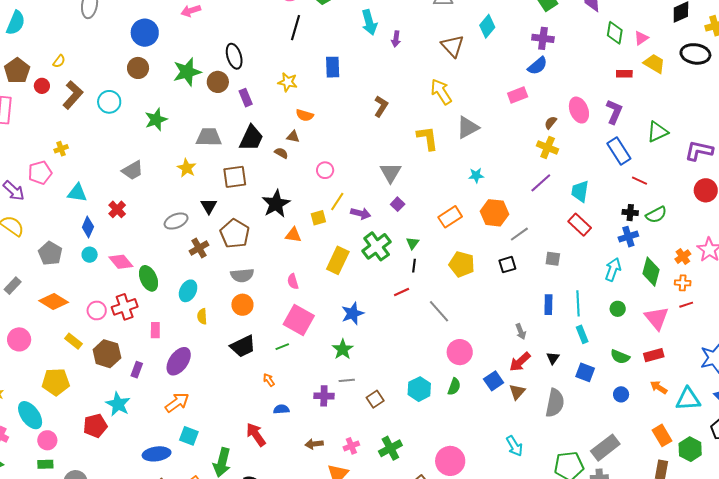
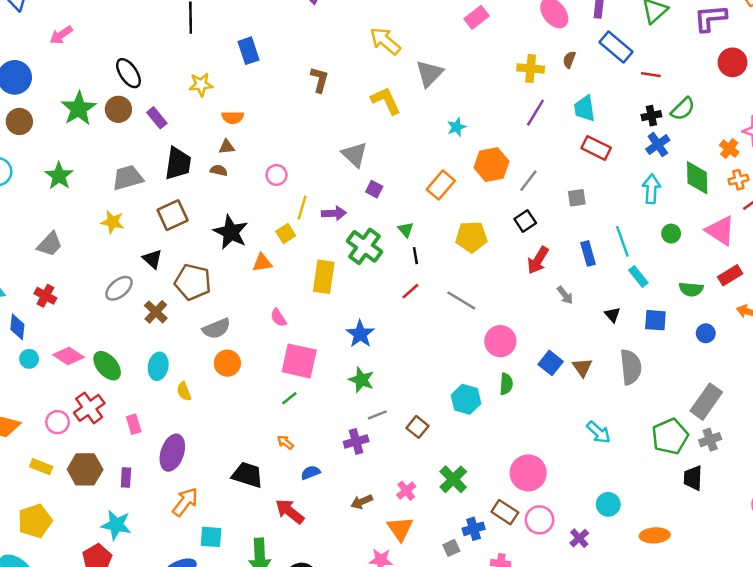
brown semicircle: (551, 123) -> (569, 60), moved
black trapezoid: (243, 346) -> (247, 475), moved, turned -120
red arrow: (520, 362) -> (538, 260), moved

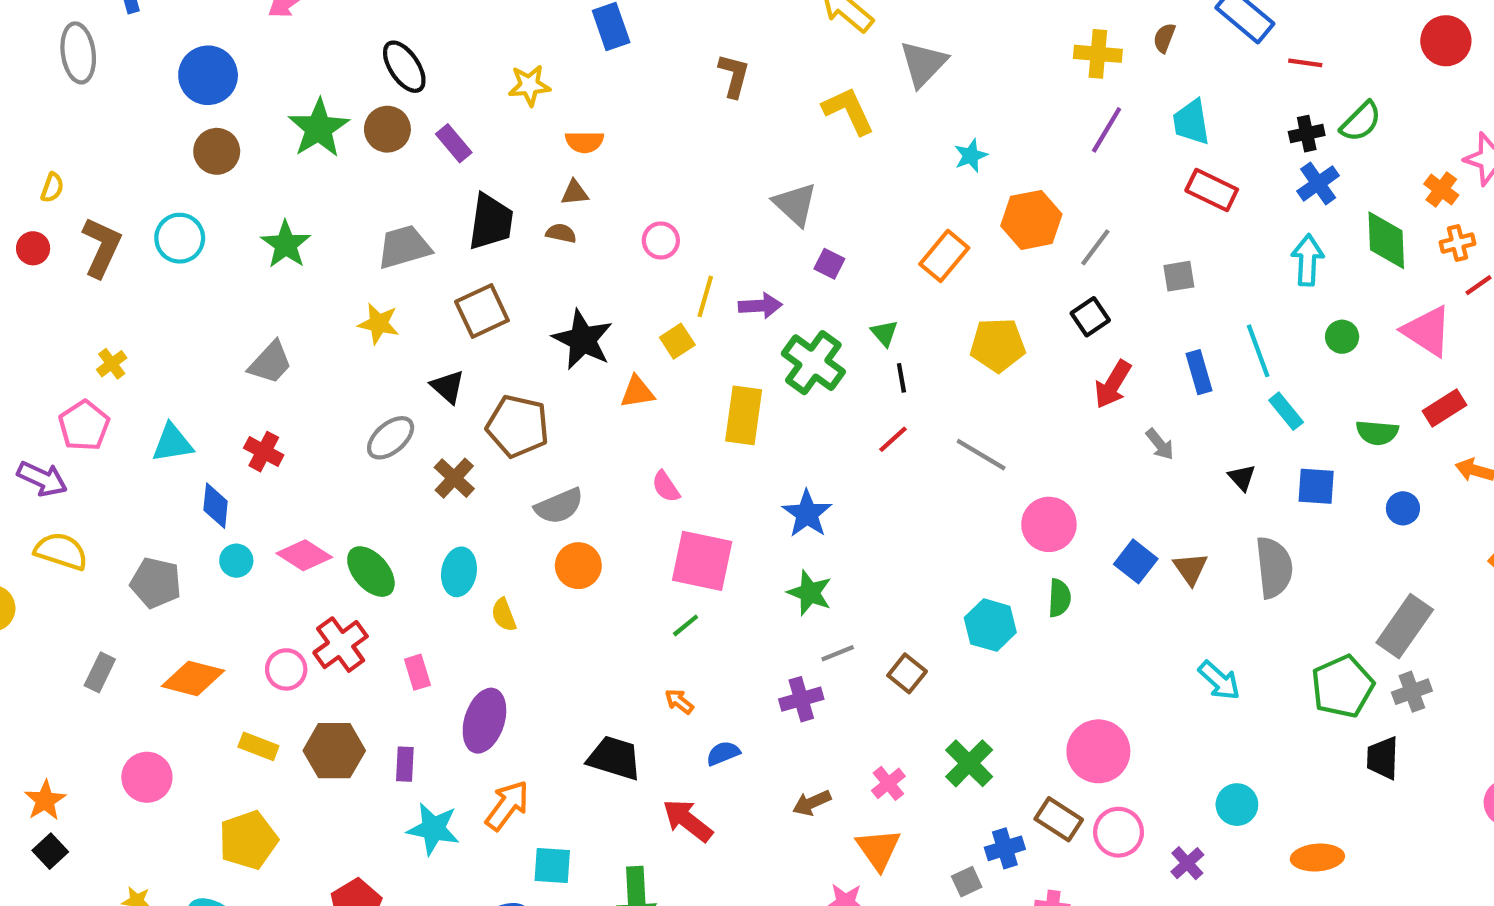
cyan star: (116, 525) -> (433, 829), moved

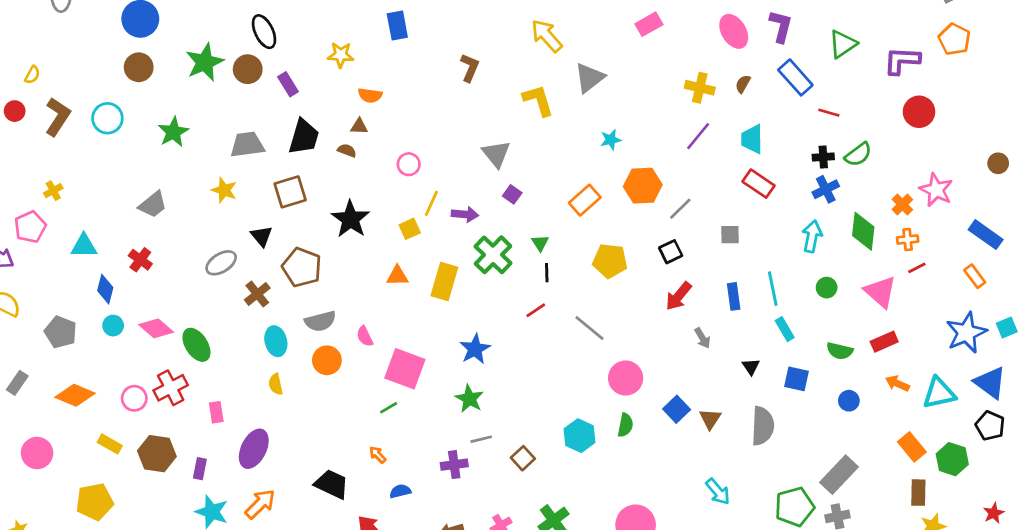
orange triangle: (637, 392) -> (397, 276), moved
pink semicircle: (666, 487) -> (365, 336), moved
cyan ellipse: (459, 572) -> (276, 341), moved, turned -32

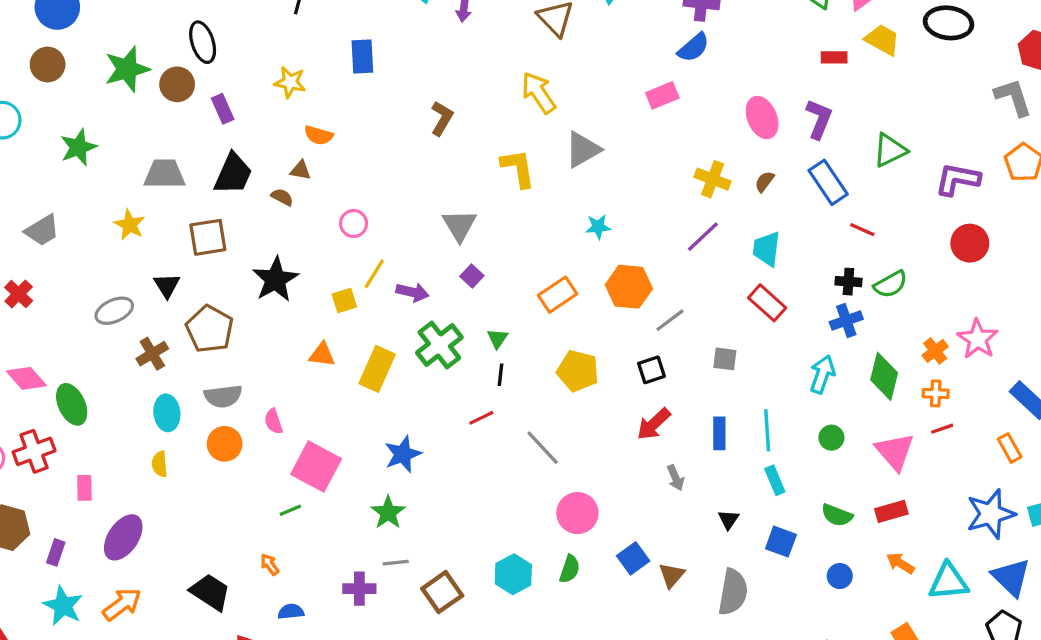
brown square: (523, 458) -> (442, 592), size x1.4

